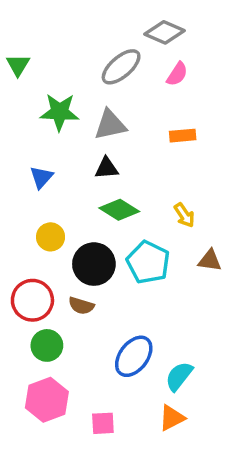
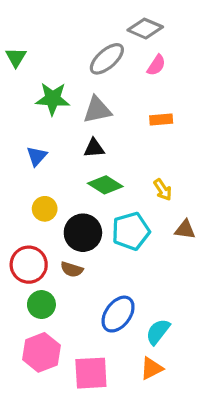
cyan pentagon: (148, 262) -> (131, 231), turned 30
pink square: (103, 423) -> (91, 373), size x1.6

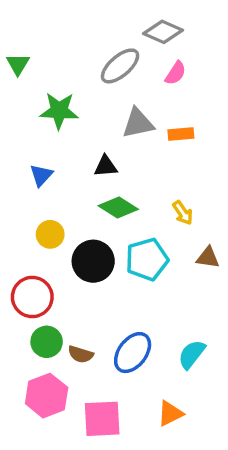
gray triangle: (97, 110) -> (138, 123), moved
brown semicircle: (72, 269) -> (81, 354), moved
cyan semicircle: (158, 332) -> (192, 354), moved

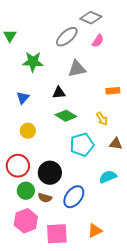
orange rectangle: (181, 134) -> (113, 91), moved
black circle: (93, 261) -> (50, 173), moved
cyan semicircle: (192, 354) -> (108, 177), moved, turned 30

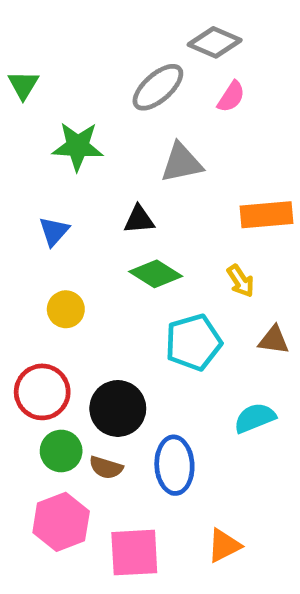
orange rectangle: (113, 91) -> (267, 215), size x1.5
blue ellipse: (74, 197) -> (174, 465), turned -40

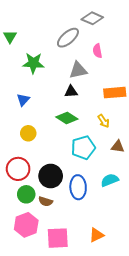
pink semicircle: (231, 97) -> (97, 51), moved, turned 136
black triangle: (139, 220) -> (71, 92), moved
blue ellipse: (174, 465) -> (78, 187), moved

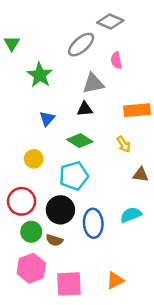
green star: (33, 63) -> (40, 75), turned 30
blue triangle: (23, 100) -> (47, 119), moved
cyan pentagon: (83, 148) -> (74, 176), moved

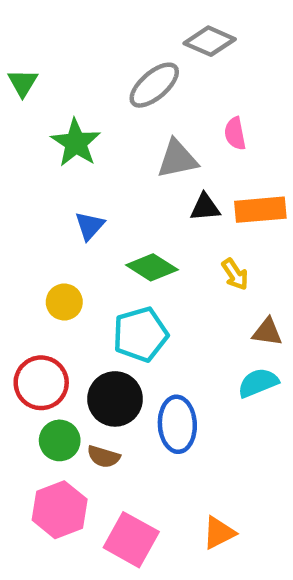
pink semicircle: (116, 60) -> (235, 134), moved
black triangle: (85, 109) -> (205, 207), moved
cyan semicircle: (131, 215) -> (258, 383), moved
pink square: (69, 284) -> (131, 540), turned 32

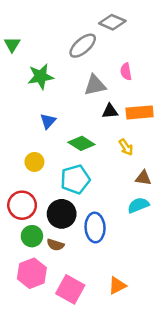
green star: (76, 143) -> (41, 77), turned 30

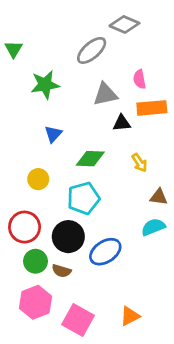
orange rectangle: (140, 112) -> (152, 108), moved
green diamond: (81, 143) -> (90, 159), turned -30
blue ellipse: (95, 227) -> (105, 252), turned 60

